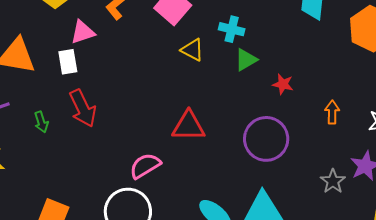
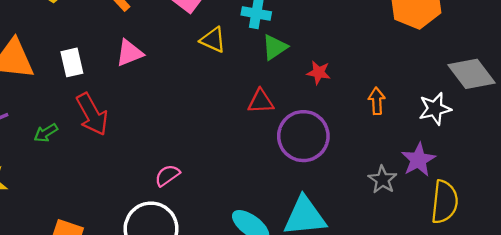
pink triangle: (83, 32) -> (129, 53), moved
green arrow: (41, 122) -> (46, 133), turned 80
red triangle: (189, 126) -> (261, 101), moved, size x0.7
pink semicircle: (145, 166) -> (167, 175), size x0.7

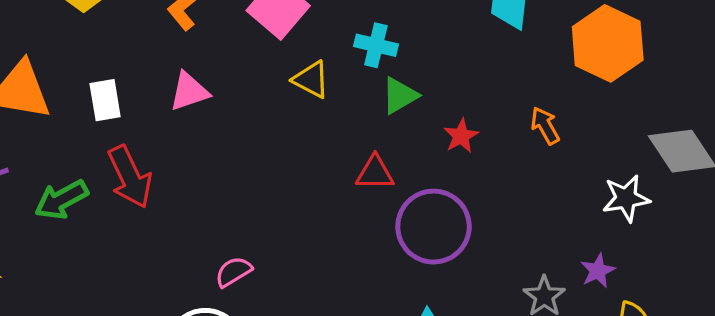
red star: (319, 72) -> (461, 136), turned 30
orange arrow: (377, 101) -> (545, 126), moved, turned -30
green arrow: (46, 133) -> (61, 200), size x1.5
purple star: (418, 160) -> (598, 271), size x0.7

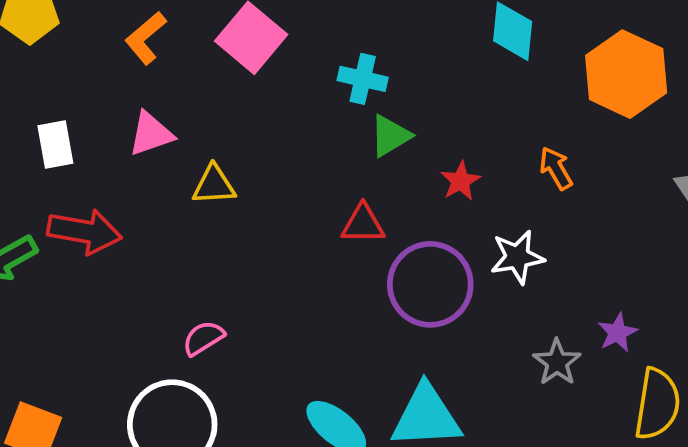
yellow triangle: (311, 80) -> (214, 185), moved, turned -30
red arrow: (130, 177) -> (84, 231), turned -54
white star: (626, 198) -> (517, 257), moved

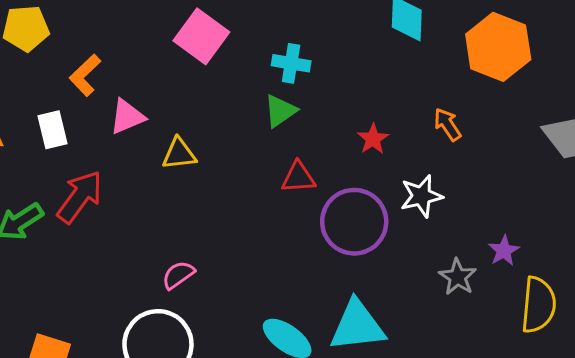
orange L-shape: (146, 38) -> (85, 75), moved
green triangle: (390, 136) -> (280, 111), moved
red arrow: (84, 231) -> (80, 197), turned -60

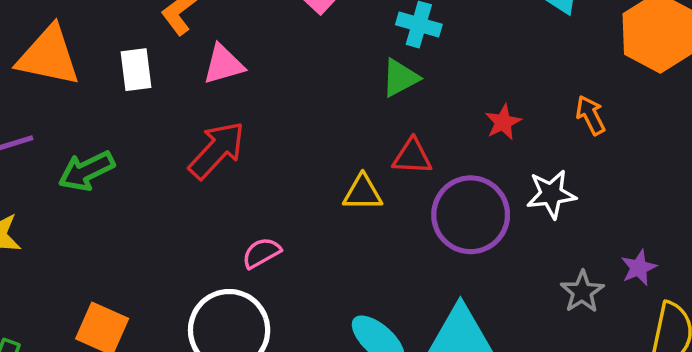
yellow triangle: (179, 154) -> (363, 193), moved
red arrow: (80, 197) -> (217, 150), moved

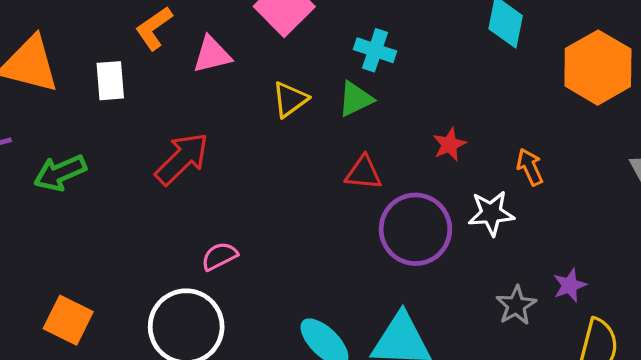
pink triangle: (223, 64) -> (212, 55), moved
orange arrow: (590, 115) -> (530, 167), moved
yellow triangle: (363, 193) -> (290, 99), moved, turned -39

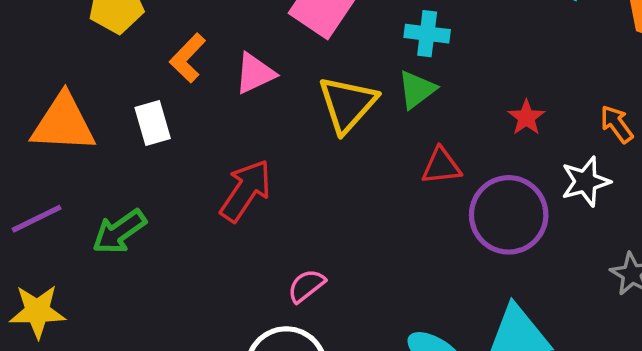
yellow triangle: (290, 99) -> (347, 104), size x1.5

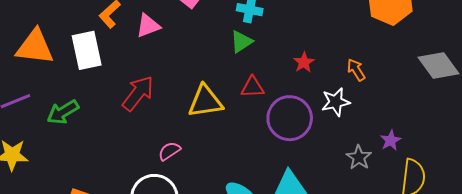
yellow triangle: (347, 104) -> (205, 101), moved, turned 36
white rectangle: (153, 123) -> (87, 50), size x1.5

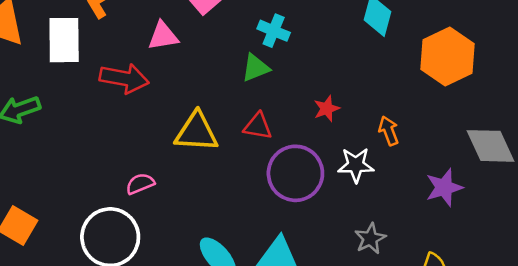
pink triangle: (148, 26) -> (163, 36), moved
red arrow: (138, 93) -> (124, 78), moved, turned 51
purple star: (391, 140) -> (444, 187), moved, size x1.4

